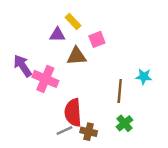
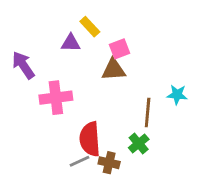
brown triangle: (77, 56) -> (114, 70), moved
purple arrow: (23, 66) -> (23, 65), moved
pink cross: (45, 79) -> (56, 98), turned -30
green cross: (125, 123) -> (139, 143), moved

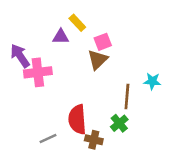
brown triangle: (114, 70) -> (98, 60), turned -40
pink cross: (56, 98) -> (38, 72), moved
gray line: (80, 161) -> (48, 138), moved

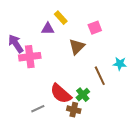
pink square: (103, 42) -> (95, 28), moved
brown line: (127, 96) -> (100, 76), turned -30
red semicircle: (77, 119) -> (61, 94), turned -45
green cross: (119, 123) -> (83, 95), moved

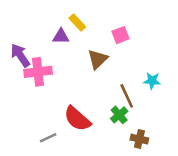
green cross: (83, 95) -> (119, 115), moved
brown cross: (74, 110) -> (139, 139), moved

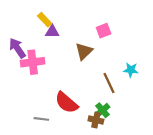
yellow rectangle: (77, 22) -> (45, 20), moved
green cross: (119, 115) -> (102, 110), moved
gray line: (48, 138) -> (41, 119), turned 32
brown cross: (139, 139) -> (96, 120), moved

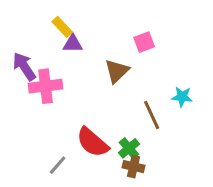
green cross: (102, 110) -> (129, 148), moved
gray line: (41, 119) -> (58, 165), turned -56

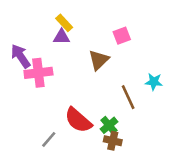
yellow rectangle: (62, 27) -> (64, 23), moved

